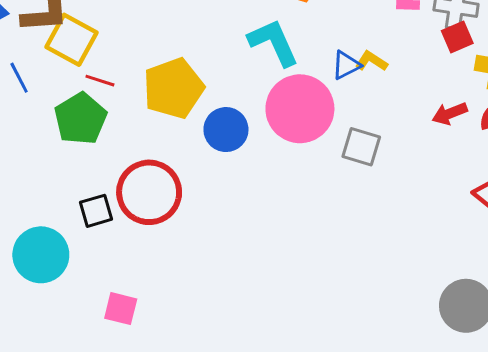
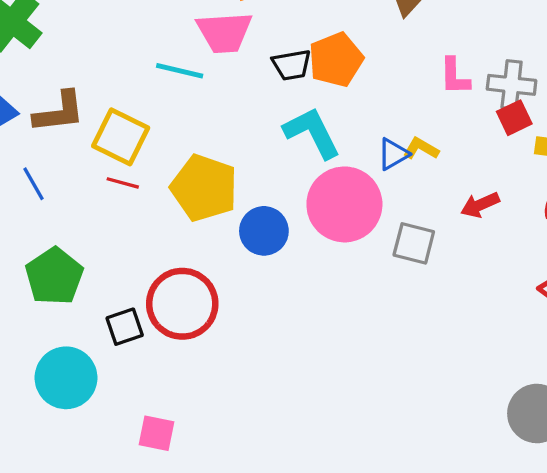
yellow square: (71, 40) -> (121, 137), moved
yellow pentagon: (174, 88) -> (204, 188), turned -30
red arrow: (450, 113) -> (480, 205), moved
green pentagon: (80, 119) -> (54, 276), moved

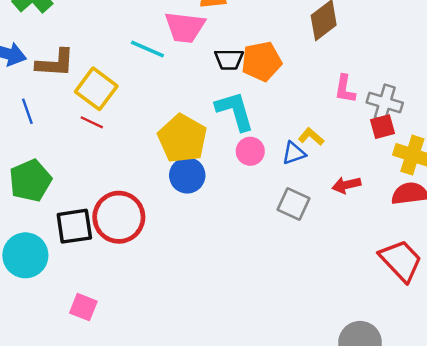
blue triangle: (393, 154) -> (294, 153), moved
yellow pentagon: (204, 188) -> (182, 139), moved
pink circle: (344, 204) -> (250, 151), moved, size x0.5
black square: (125, 327) -> (74, 226), size x1.4

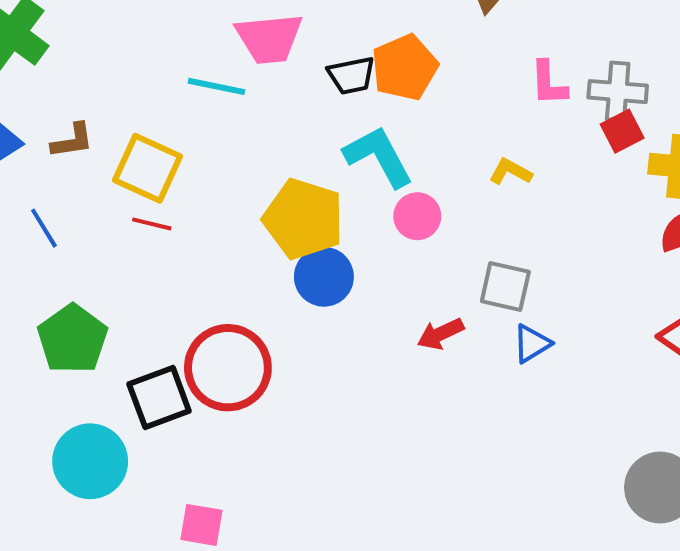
brown L-shape: (55, 63) -> (72, 141), size x0.7
blue triangle: (294, 153) -> (532, 344), moved
red arrow: (346, 185) -> (440, 334), moved

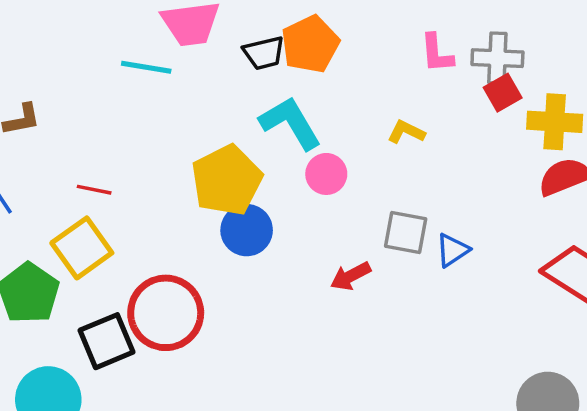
yellow square: (147, 168) -> (82, 248), moved, turned 32
yellow pentagon: (303, 219) -> (227, 180), turned 30
blue triangle: (532, 344) -> (452, 250), moved

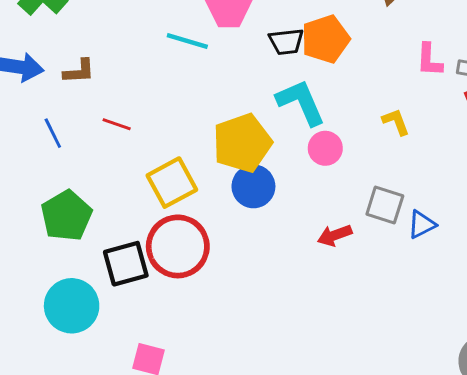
yellow L-shape: (406, 132) -> (396, 122), turned 36
red line: (94, 190) -> (117, 124), moved
yellow square: (82, 248) -> (172, 183), moved

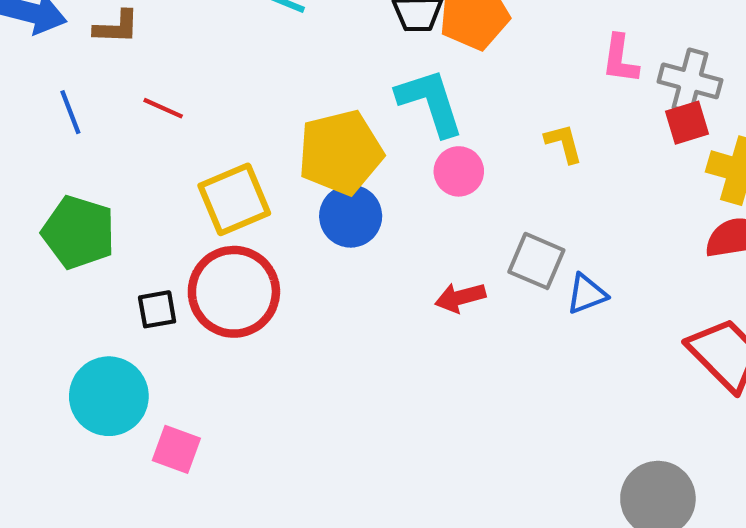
green pentagon: (66, 216) -> (79, 232), turned -30
black square: (126, 264) -> (157, 309), size x0.6
cyan circle: (72, 306) -> (109, 396), moved

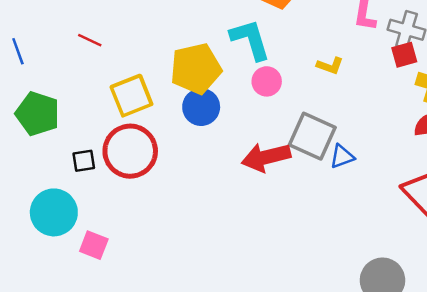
blue line: (70, 112) -> (18, 51), moved
yellow L-shape: (564, 143) -> (330, 66), turned 124
gray square: (536, 261) -> (312, 136), size x1.4
red arrow: (460, 297) -> (266, 157), size x1.6

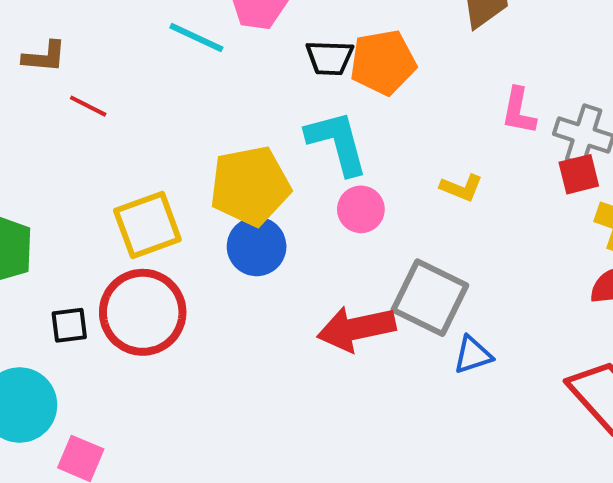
red line: (90, 40) -> (88, 106), moved
blue triangle: (342, 157) -> (473, 355), moved

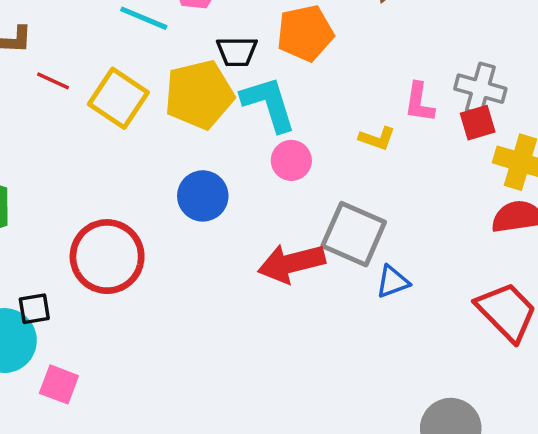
black trapezoid: (330, 58) -> (237, 52), moved
pink L-shape: (519, 111) -> (419, 102), moved
yellow pentagon: (250, 186) -> (199, 95), moved
yellow square: (147, 225) -> (118, 98), moved, turned -34
black square: (69, 325) -> (34, 309), moved

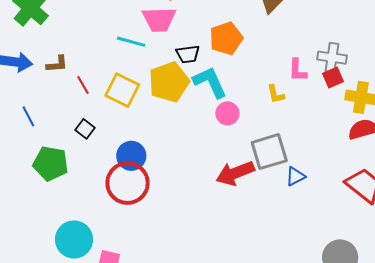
red line: (53, 81) -> (83, 85), turned 42
yellow L-shape: (377, 138) -> (276, 94), turned 65
blue circle: (203, 196) -> (131, 156), moved
gray square: (354, 234) -> (269, 152), turned -33
black square: (34, 309) -> (85, 129), moved, turned -36

